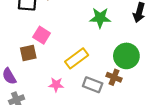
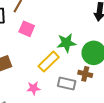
green star: (100, 18) -> (66, 43), moved
pink square: (42, 35) -> (27, 29), moved

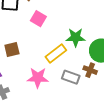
pink star: (33, 88) -> (38, 78), size x1.5

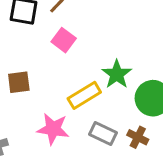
green star: (76, 37) -> (117, 74), turned 30
brown cross: (90, 70) -> (138, 137), moved

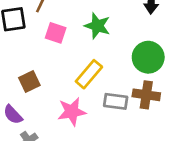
green star: (117, 74) -> (97, 26), moved
brown cross: (138, 137) -> (146, 95), size x1.4

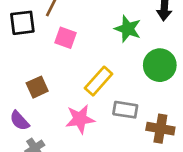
green star: (97, 26) -> (128, 29), moved
brown cross: (146, 95) -> (160, 129), moved

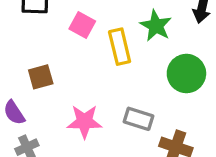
yellow rectangle: (99, 81) -> (120, 47), moved, turned -64

